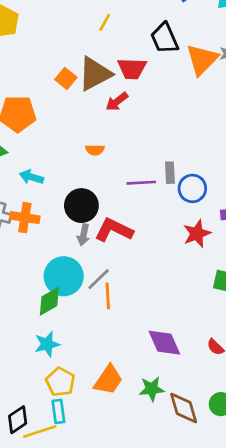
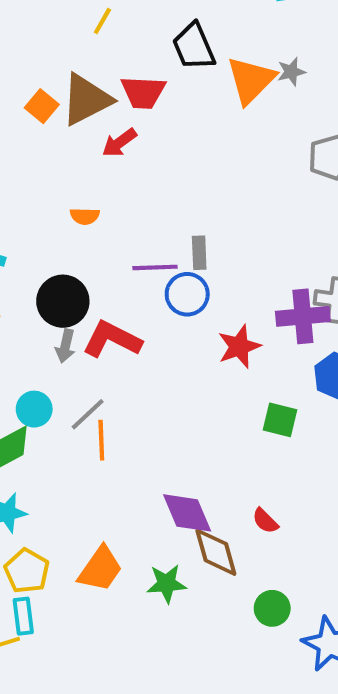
blue circle: (192, 188) -> (187, 294), moved
cyan circle: (64, 276) -> (34, 409), size x0.6
brown diamond: (184, 408) -> (216, 552), moved

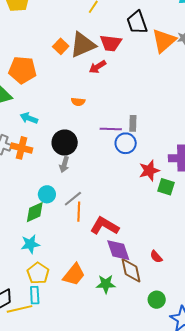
red L-shape: (112, 339) -> (105, 226), moved
green square: (280, 420) -> (166, 187), moved

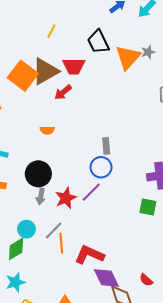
orange square: (61, 46) -> (23, 76), size x1.8
purple line: (111, 129) -> (91, 192), moved, turned -40
red star: (149, 171) -> (66, 198), moved

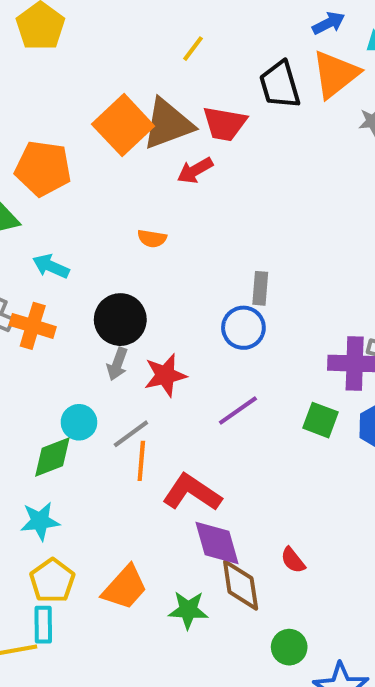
orange triangle: (128, 57) -> (335, 74), moved
purple line: (91, 192) -> (238, 411), moved

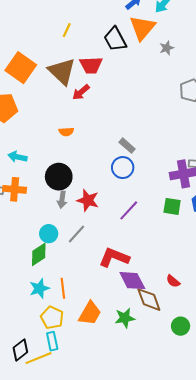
brown triangle: (168, 124) -> (62, 71), turned -44
orange square: (123, 125) -> (21, 68), moved
gray rectangle: (260, 288) -> (127, 146), turned -42
red star: (165, 375) -> (88, 200), turned -30
orange line: (141, 461) -> (63, 288), moved

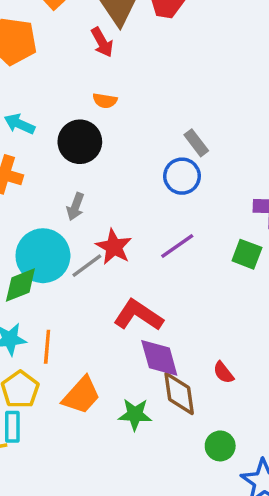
red arrow: (81, 92) -> (102, 42), moved, turned -90
black circle: (59, 177) -> (80, 142), moved
red star: (88, 200) -> (114, 247), moved
cyan circle: (49, 234) -> (43, 256), size x1.8

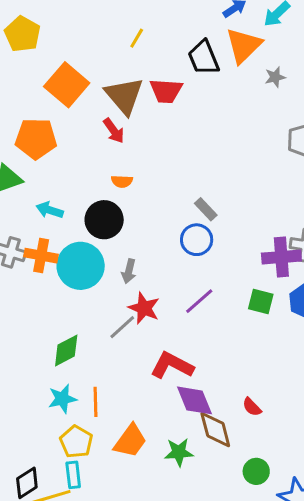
gray arrow: (75, 207) -> (129, 271), moved
cyan circle: (43, 256) -> (81, 266), moved

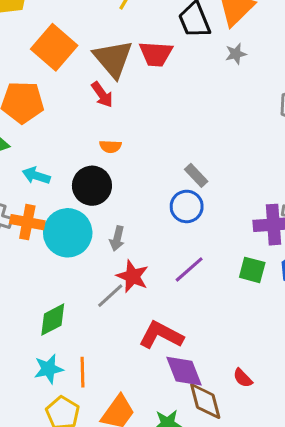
gray star: (275, 77) -> (236, 54), moved

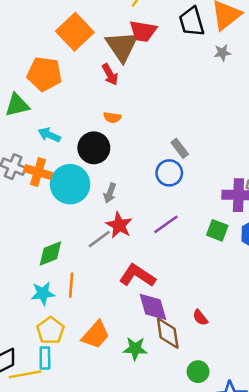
red trapezoid: (156, 54) -> (143, 31), moved
orange line: (83, 372) -> (71, 285), moved

